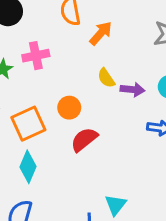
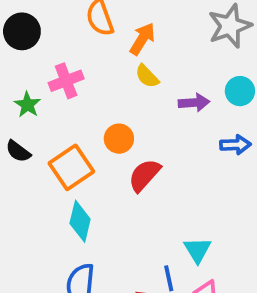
yellow semicircle: (106, 78) -> (147, 76), moved

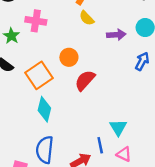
pink cross: (66, 81) -> (36, 21), turned 30
blue arrow: (235, 145) -> (142, 61), turned -60

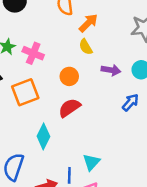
pink cross: (36, 21) -> (33, 53), moved
orange circle: (69, 57) -> (69, 76), moved
cyan diamond: (44, 109) -> (43, 136), moved

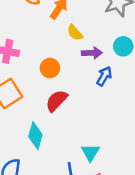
yellow semicircle: (86, 47) -> (75, 33), moved
blue arrow: (130, 102) -> (104, 76), moved

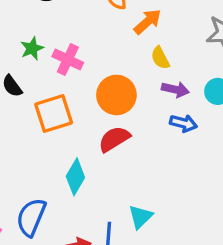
orange circle: (50, 68) -> (116, 95), size x1.5
blue arrow: (104, 76) -> (183, 123), turned 60

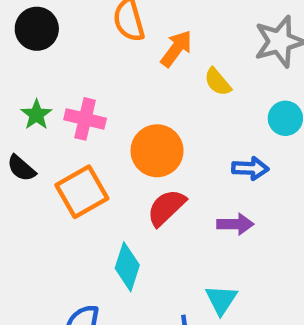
yellow semicircle: (160, 58) -> (218, 82), moved
purple arrow: (175, 89) -> (235, 224), moved

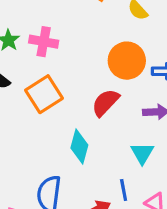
orange circle: (157, 151) -> (127, 61), moved
cyan triangle: (221, 300) -> (142, 153), moved

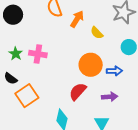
orange square: (44, 94) -> (27, 96), moved

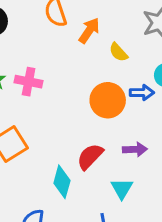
blue arrow: (115, 71) -> (142, 93), moved
red semicircle: (78, 91) -> (90, 156), moved

